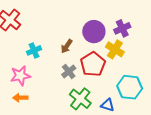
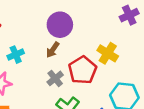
purple cross: (122, 28) -> (129, 15), moved
purple circle: (94, 32) -> (60, 25), moved

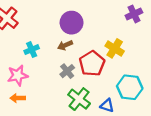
brown arrow: (53, 50) -> (65, 45), turned 32

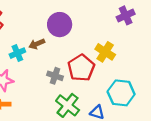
brown arrow: (65, 45) -> (37, 44), moved
gray cross: (67, 71) -> (55, 76), turned -32

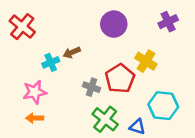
purple circle: (60, 25) -> (114, 24), moved

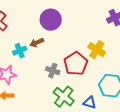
purple circle: (114, 24) -> (51, 20), moved

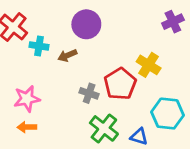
cyan cross: (20, 51) -> (39, 46), moved, turned 32

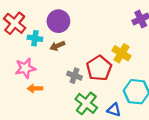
purple circle: (86, 24) -> (58, 21), moved
pink star: (27, 99) -> (25, 68), moved
orange arrow: (27, 127) -> (35, 88), moved

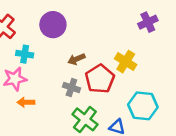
cyan cross: (35, 38) -> (25, 54), moved
brown arrow: (57, 46) -> (76, 59), moved

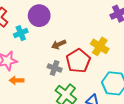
cyan cross: (25, 54) -> (21, 33), moved, turned -32

